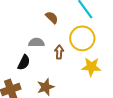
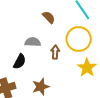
yellow star: (91, 67) -> (87, 68), turned 30

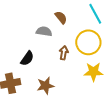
gray semicircle: (33, 42) -> (44, 31), moved
yellow star: (87, 68) -> (93, 72), turned 30

